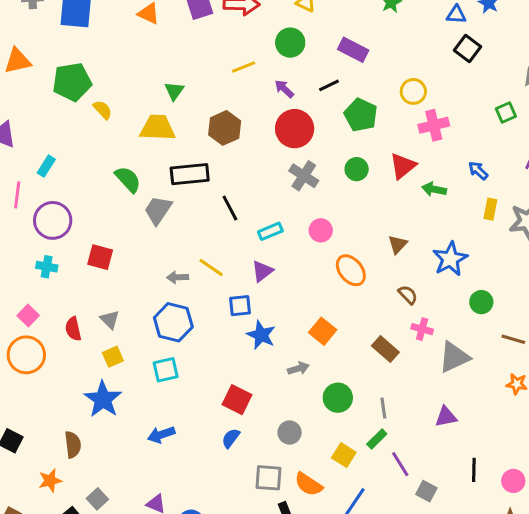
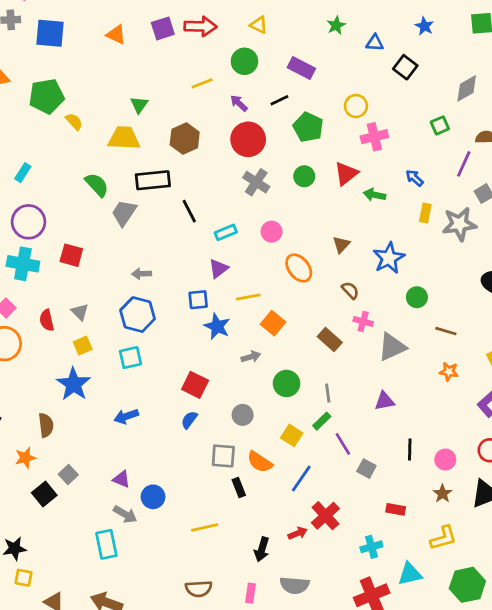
blue triangle: (456, 15) -> (375, 43), moved
cyan cross: (47, 267) -> (23, 264), size x1.6
yellow line: (211, 267) -> (248, 297), moved, turned -45

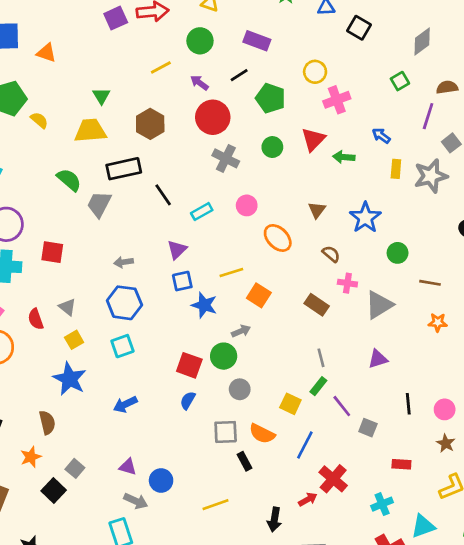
orange triangle: (116, 35) -> (46, 53), moved
purple triangle: (218, 269) -> (177, 250), moved
green circle: (287, 383) -> (224, 356), moved

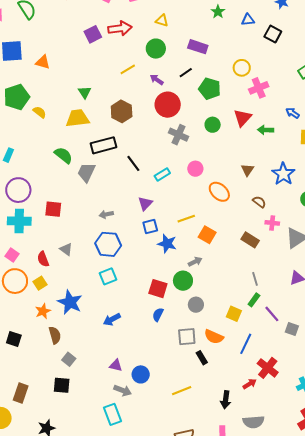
yellow square: (74, 340) -> (40, 283), moved
orange star: (31, 457) -> (43, 311), moved
gray square: (75, 468) -> (69, 359), moved
black square: (54, 491) -> (62, 385), turned -36

